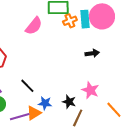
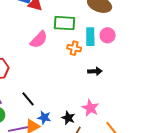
pink circle: (102, 16) -> (108, 35), size x0.6
orange cross: (70, 21) -> (74, 48), moved, turned 32

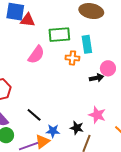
pink circle: (108, 35) -> (108, 68), moved

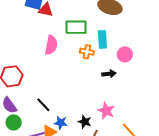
pink semicircle: (36, 55) -> (51, 45), turned -30
pink circle: (108, 68) -> (125, 54), moved

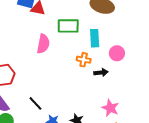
orange cross: (87, 52) -> (84, 60), moved
pink star: (106, 111) -> (110, 108), moved

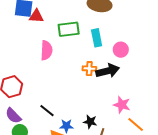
orange cross: (84, 60) -> (89, 69), moved
black arrow: (101, 73) -> (108, 71), size x1.6

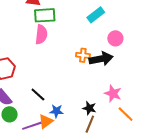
green rectangle: (69, 29) -> (45, 15), moved
cyan rectangle: (97, 38) -> (96, 15), moved, turned 60
black star: (90, 122) -> (89, 108), moved

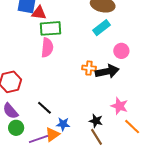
brown line: (90, 124) -> (97, 137), turned -54

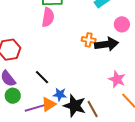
black star: (96, 121) -> (75, 106), moved, size x1.6

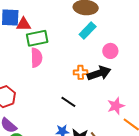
black line: (42, 77) -> (68, 102), moved
pink star: (117, 79) -> (116, 106), turned -30

